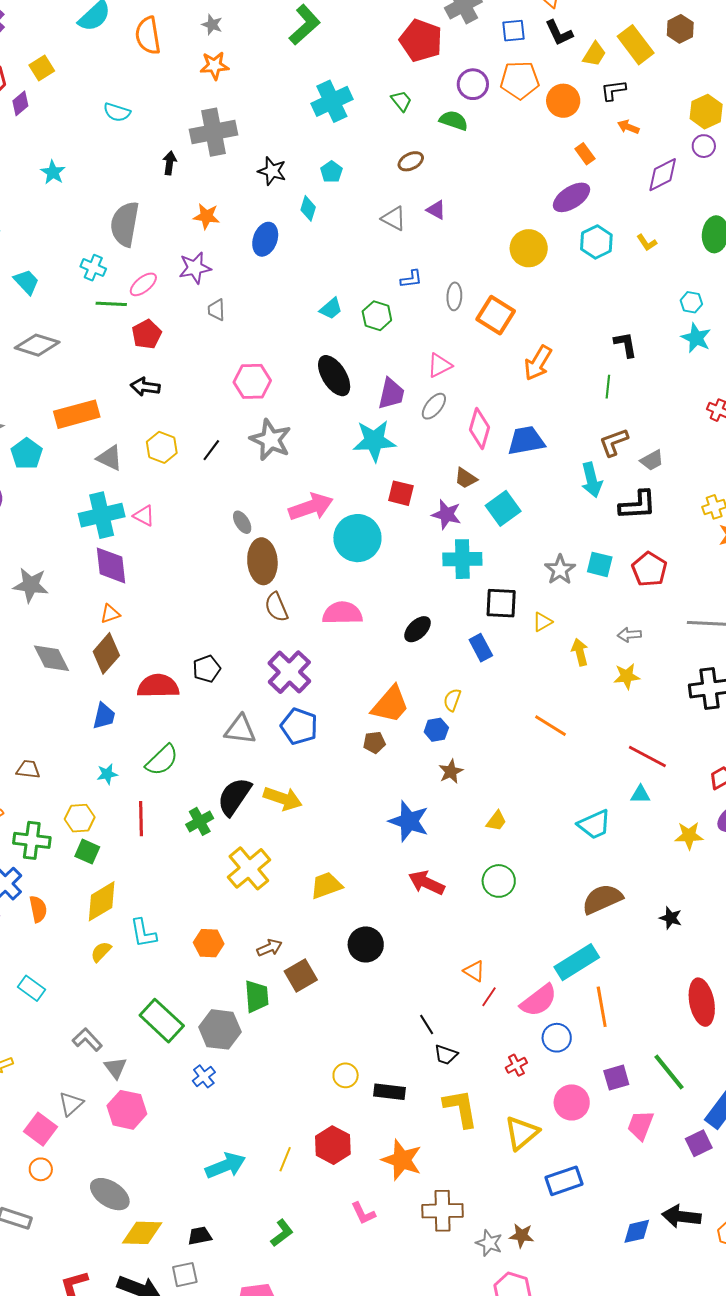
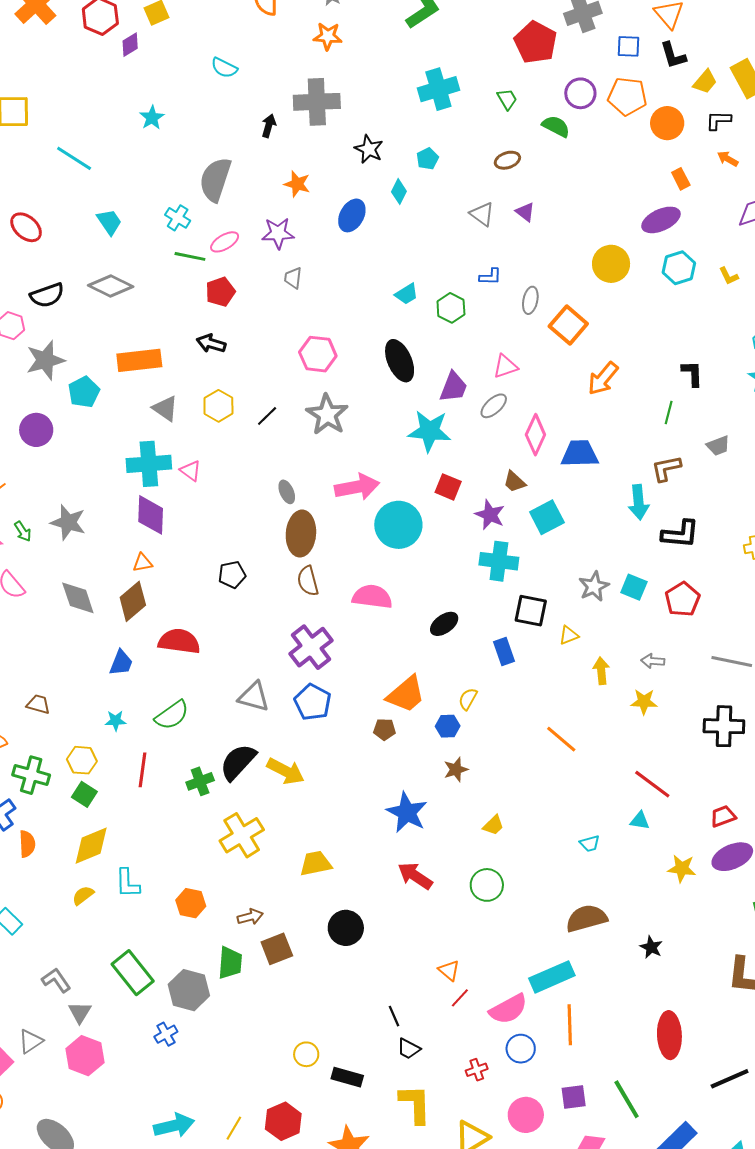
gray trapezoid: (652, 460) -> (718, 446), moved
black pentagon: (207, 669) -> (232, 575), moved
cyan trapezoid: (594, 825) -> (590, 843), size x0.6

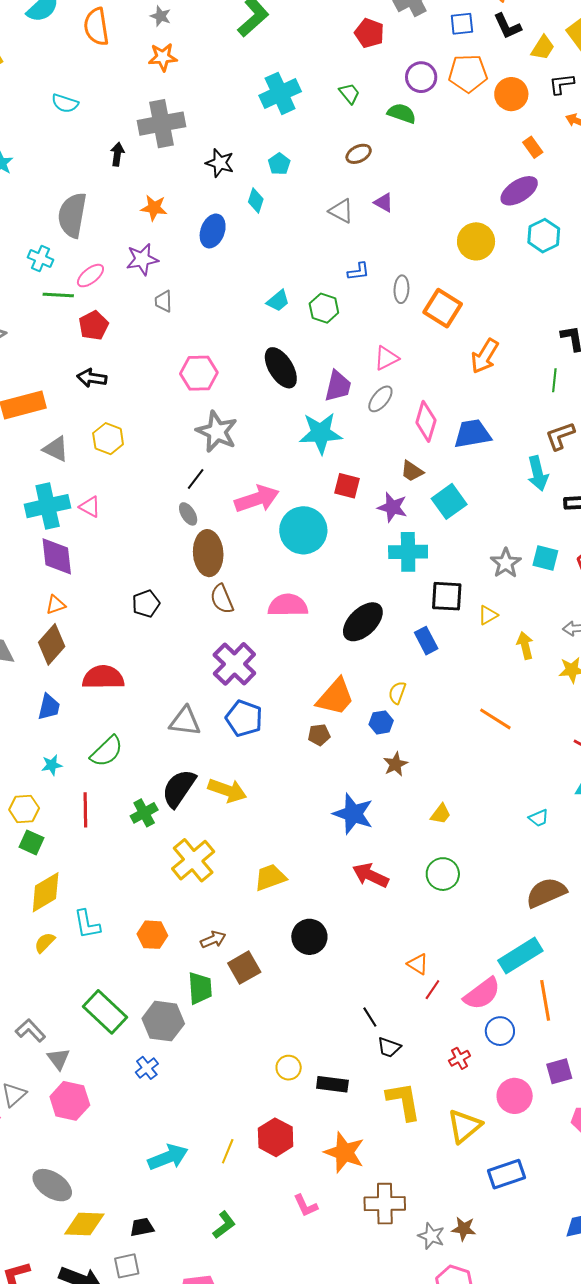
red pentagon: (536, 42) -> (369, 33), size x0.7
black line: (267, 416) -> (196, 479), moved
black ellipse: (444, 624) -> (363, 622), size x1.5

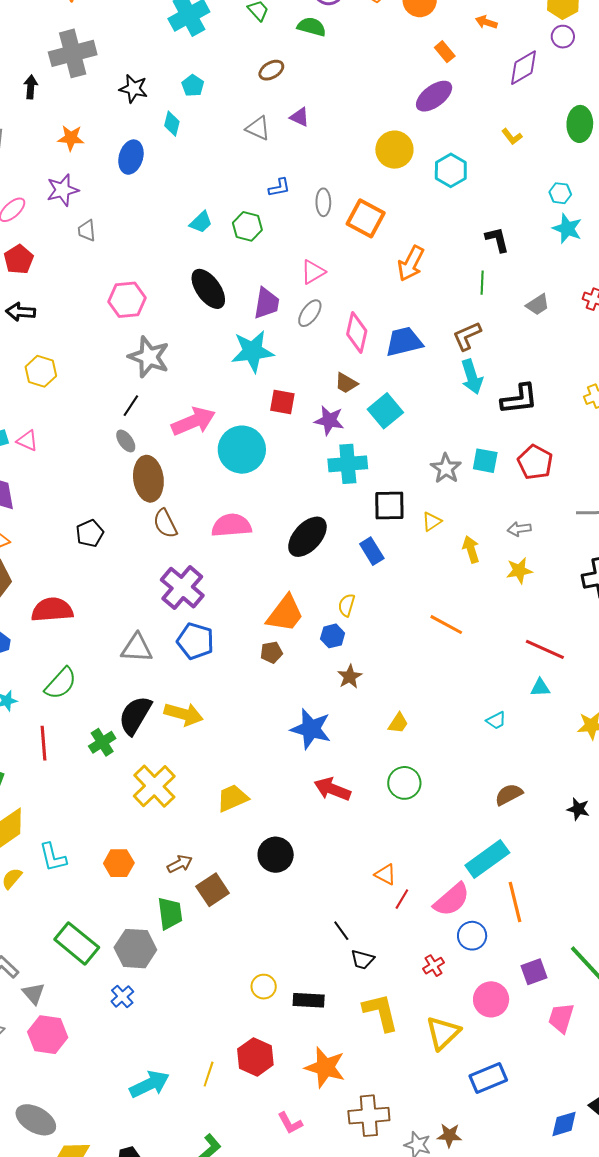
cyan hexagon: (544, 236) -> (451, 170), moved
brown L-shape: (560, 436) -> (467, 336), moved
brown semicircle: (546, 893) -> (509, 794), size x0.7

